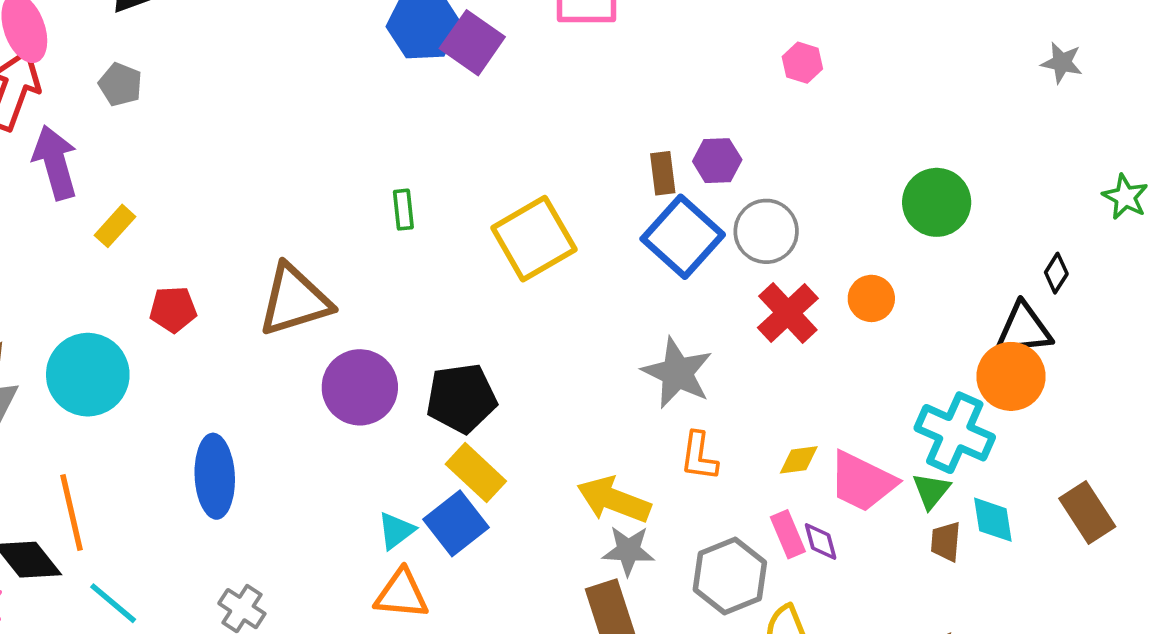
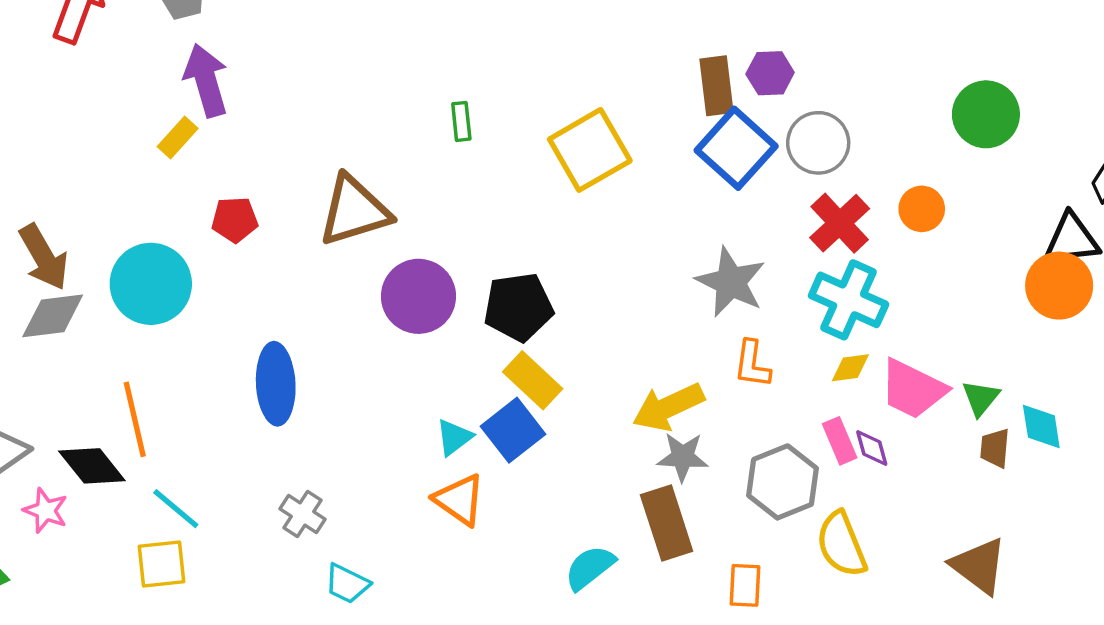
purple arrow: (55, 162) -> (206, 80), moved
brown rectangle: (663, 173) -> (716, 86), size x1.4
cyan cross: (955, 433) -> (849, 300), moved
yellow arrow: (614, 500) -> (668, 407), turned -46
orange triangle: (402, 594) -> (460, 500), turned 30

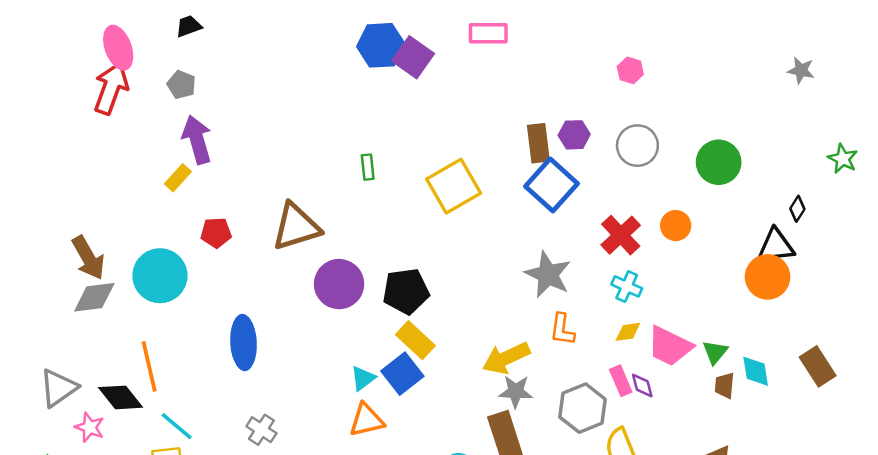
gray circle: (818, 143) -> (637, 146), moved
cyan cross: (849, 300) -> (627, 286), size x0.6
orange triangle: (460, 500) -> (366, 420), turned -48

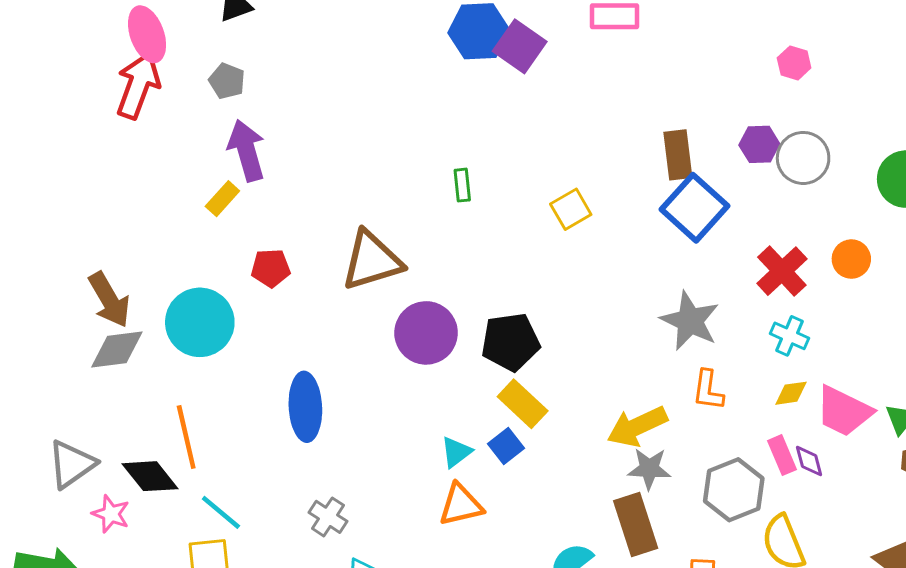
purple hexagon: (574, 135) -> (759, 144), moved
yellow square: (454, 186) -> (571, 209), size x0.6
blue square: (402, 374) -> (506, 446), size x0.7

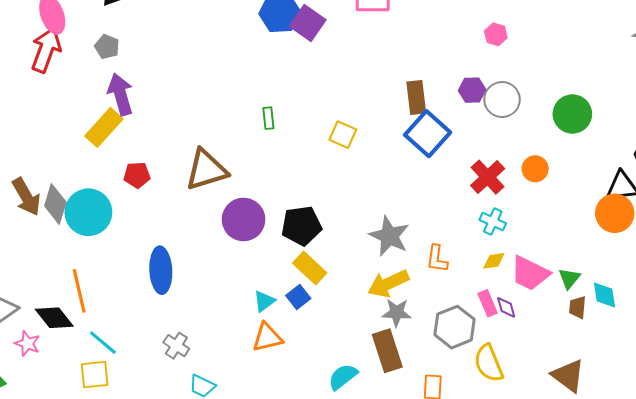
yellow rectangle: (222, 199) -> (104, 127), size x1.6
yellow square: (571, 209) -> (343, 135), turned -36
gray star: (690, 321) -> (389, 236), moved
gray diamond: (117, 350) -> (55, 204), moved, turned -66

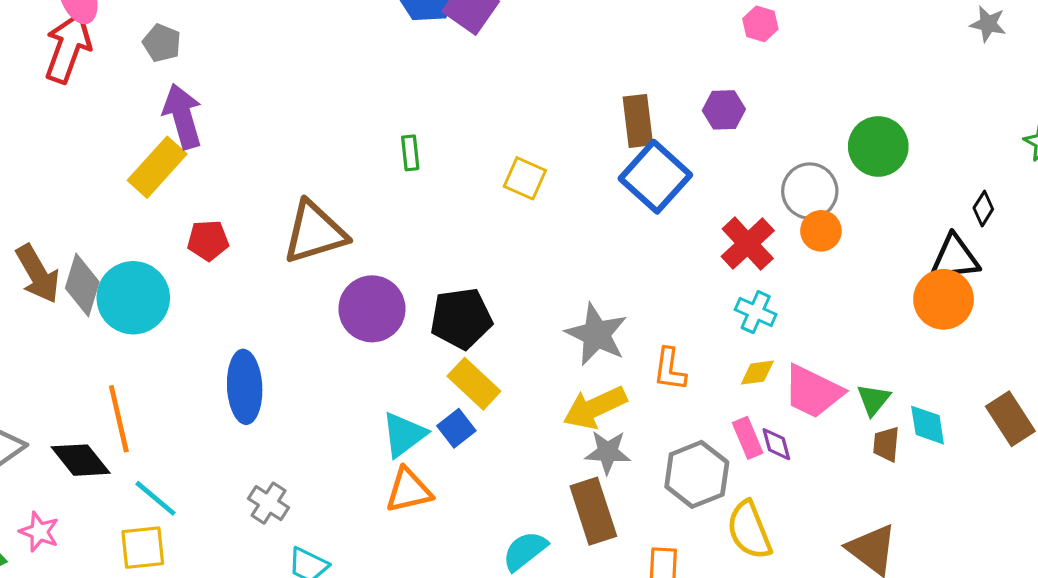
gray circle: (502, 100) -> (810, 191), moved
cyan triangle: (264, 301) -> (404, 435), size x1.4
pink star: (27, 344) -> (39, 532), moved

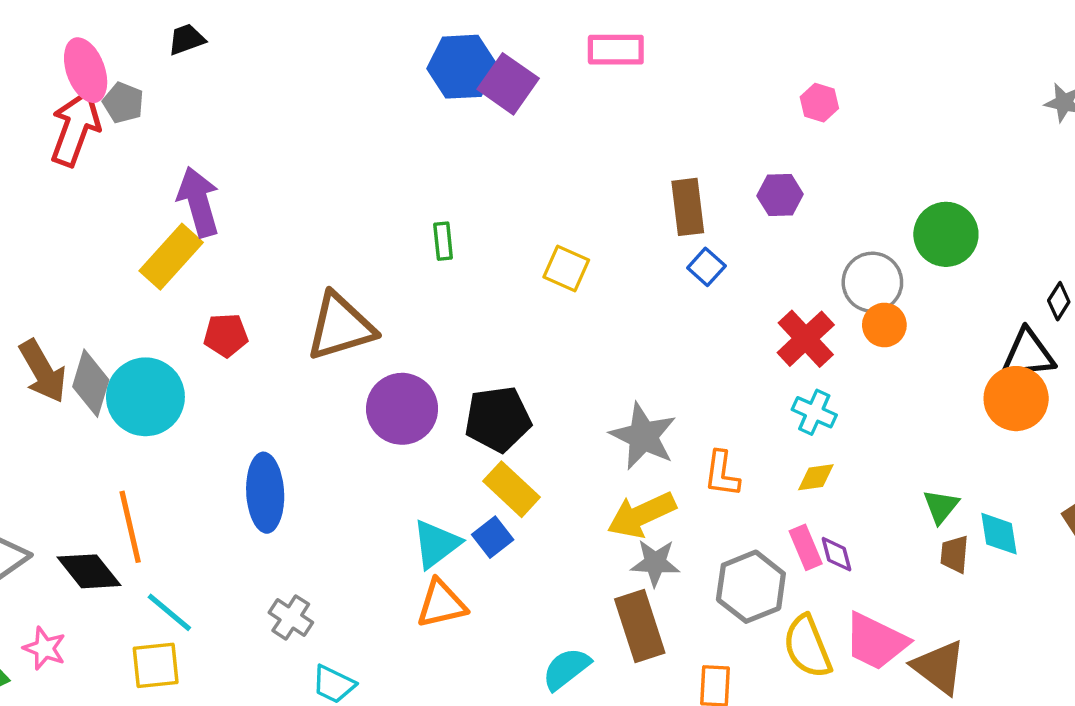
gray pentagon: (162, 43) -> (123, 103), moved
blue square: (655, 177) -> (706, 267), size x0.5
pink trapezoid: (813, 392) -> (876, 641), moved

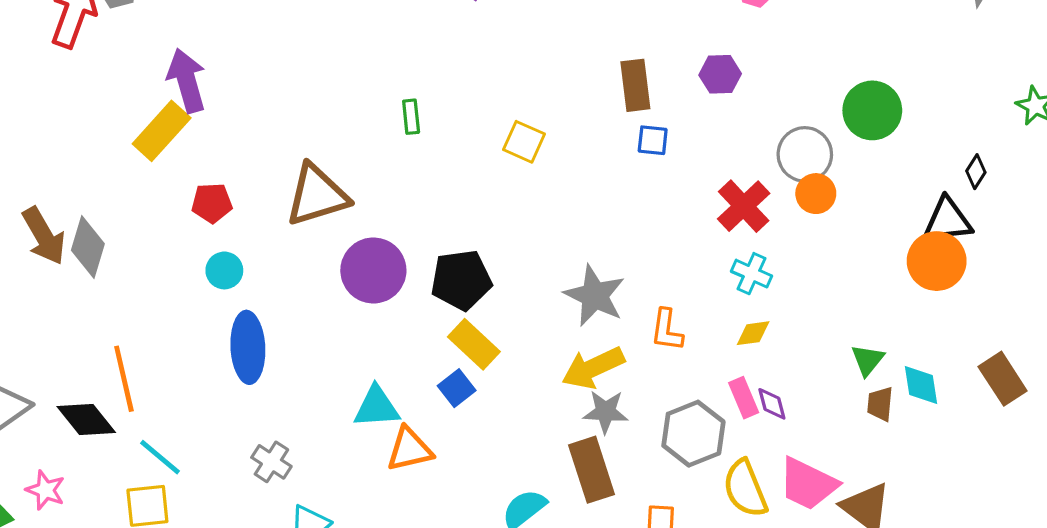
blue square: (706, 267) -> (653, 140), turned -36
cyan circle: (145, 397) -> (224, 270), moved, size x0.5
cyan triangle: (436, 544) -> (377, 407), moved, turned 33

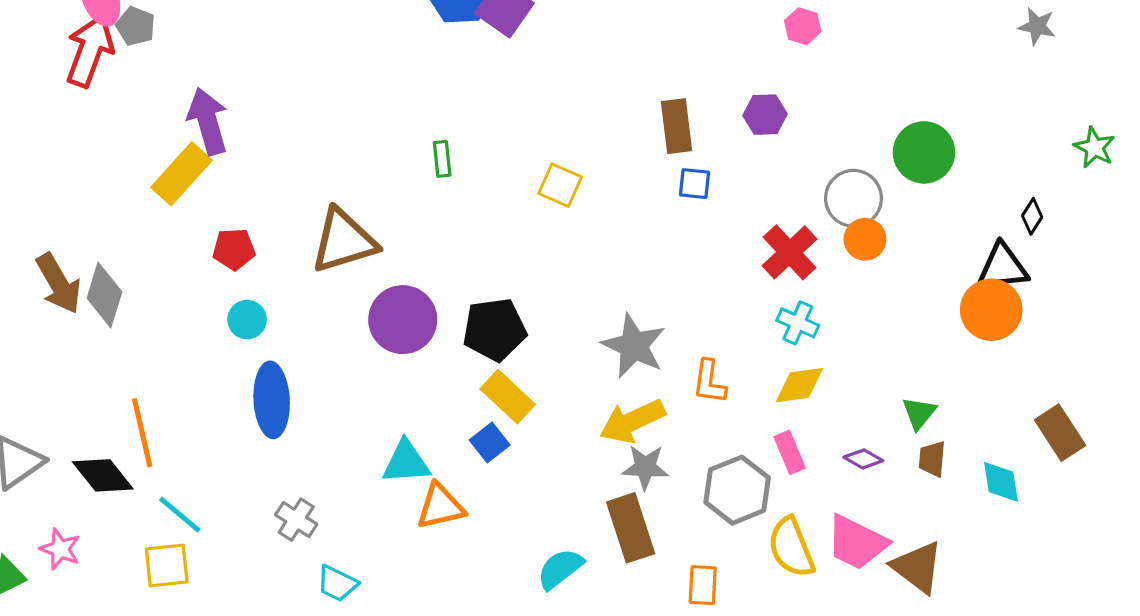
yellow diamond: (753, 333) -> (799, 385), size x1.4
cyan diamond: (921, 385) -> (1001, 482), moved
purple diamond: (772, 404) -> (863, 459), moved, turned -45

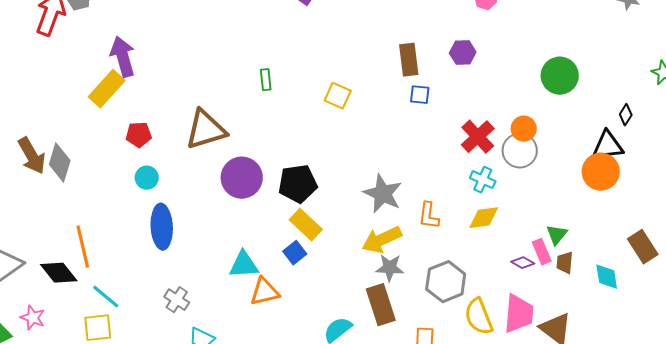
gray circle: (853, 198) -> (520, 151), moved
pink rectangle: (790, 452) -> (542, 252), moved
pink trapezoid: (857, 543) -> (519, 314), turned -111

